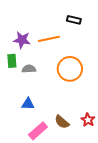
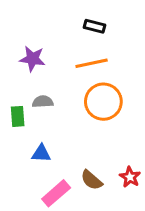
black rectangle: (74, 20) -> (94, 26), moved
orange line: (49, 39) -> (92, 63), moved
green rectangle: (12, 61) -> (18, 116), moved

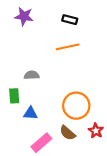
purple star: (32, 59) -> (24, 16), moved
orange circle: (103, 102) -> (76, 106), moved
green rectangle: (18, 116) -> (14, 96), moved

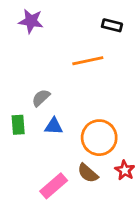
black rectangle: (70, 20) -> (112, 25), moved
gray semicircle: (32, 75) -> (41, 98), turned -40
blue triangle: (30, 113) -> (54, 126), moved

